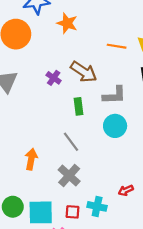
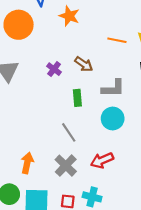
brown arrow: (84, 72) -> (84, 64), size x0.7
orange arrow: (31, 159) -> (27, 163), moved
red arrow: (126, 190) -> (102, 160), moved, size x1.5

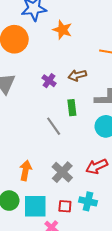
brown arrow: (84, 64) -> (77, 75), turned 132
gray line: (69, 132) -> (54, 126), moved

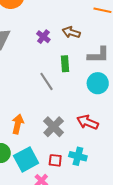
brown arrow: (77, 75) -> (71, 32), turned 30
red arrow: (97, 166) -> (87, 122), turned 45
cyan square: (35, 206) -> (26, 159), turned -30

